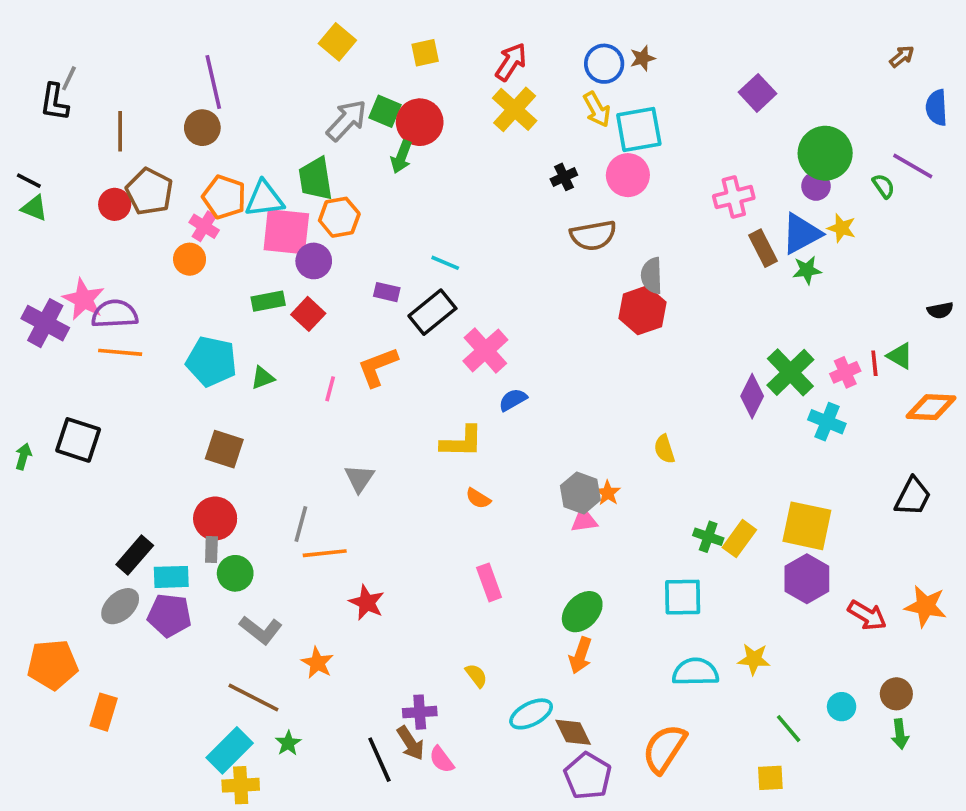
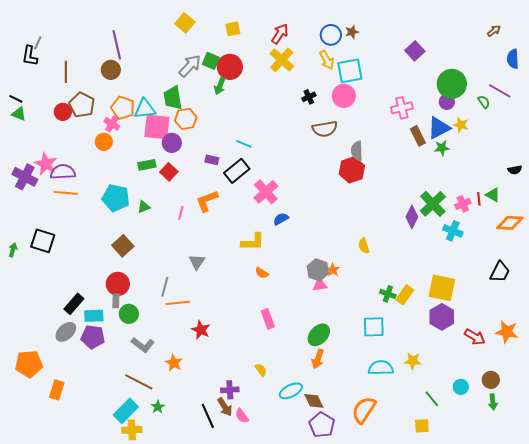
brown square: (224, 449) -> (123, 246), turned 30

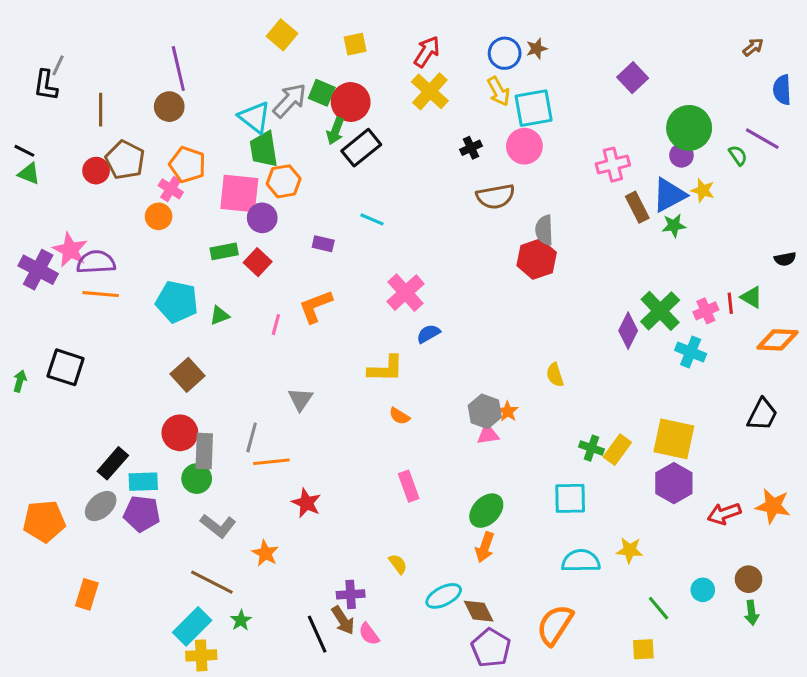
cyan triangle: (145, 109) -> (255, 117), moved, turned 45
black rectangle: (237, 171) -> (361, 148), moved
gray rectangle: (116, 301) -> (204, 451), moved, size x1.6
red arrow: (475, 337) -> (724, 514), turned 130
orange pentagon: (29, 364) -> (44, 521), moved

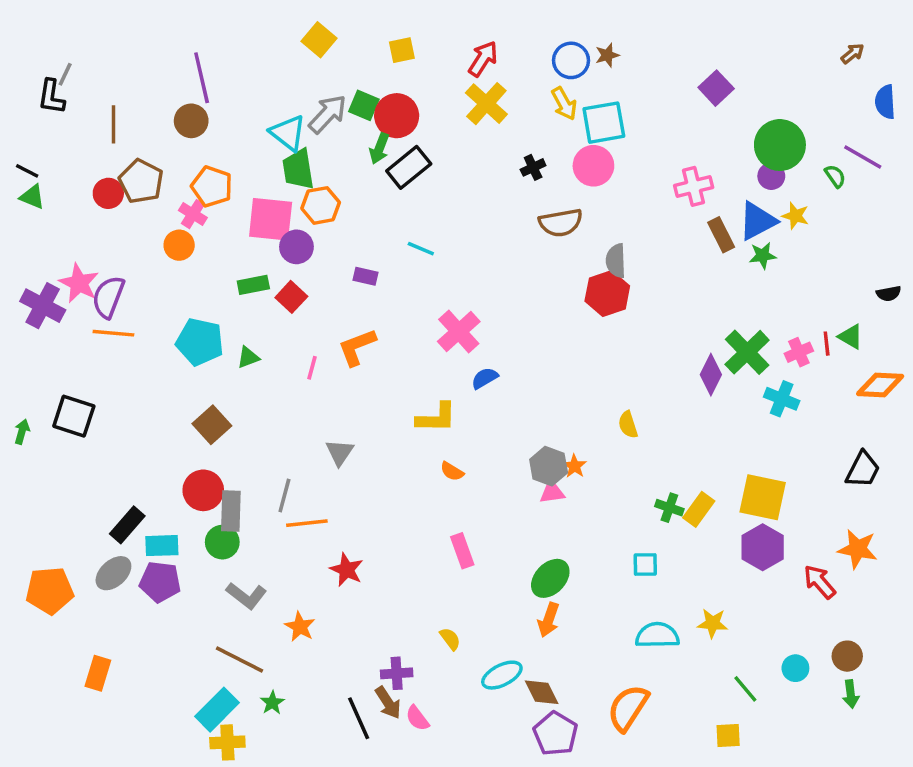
purple semicircle: (96, 262) -> (108, 297), turned -66
cyan square: (570, 498) -> (645, 565), size x0.7
orange star: (773, 506) -> (858, 549), moved
red arrow: (724, 514) -> (820, 582), turned 68

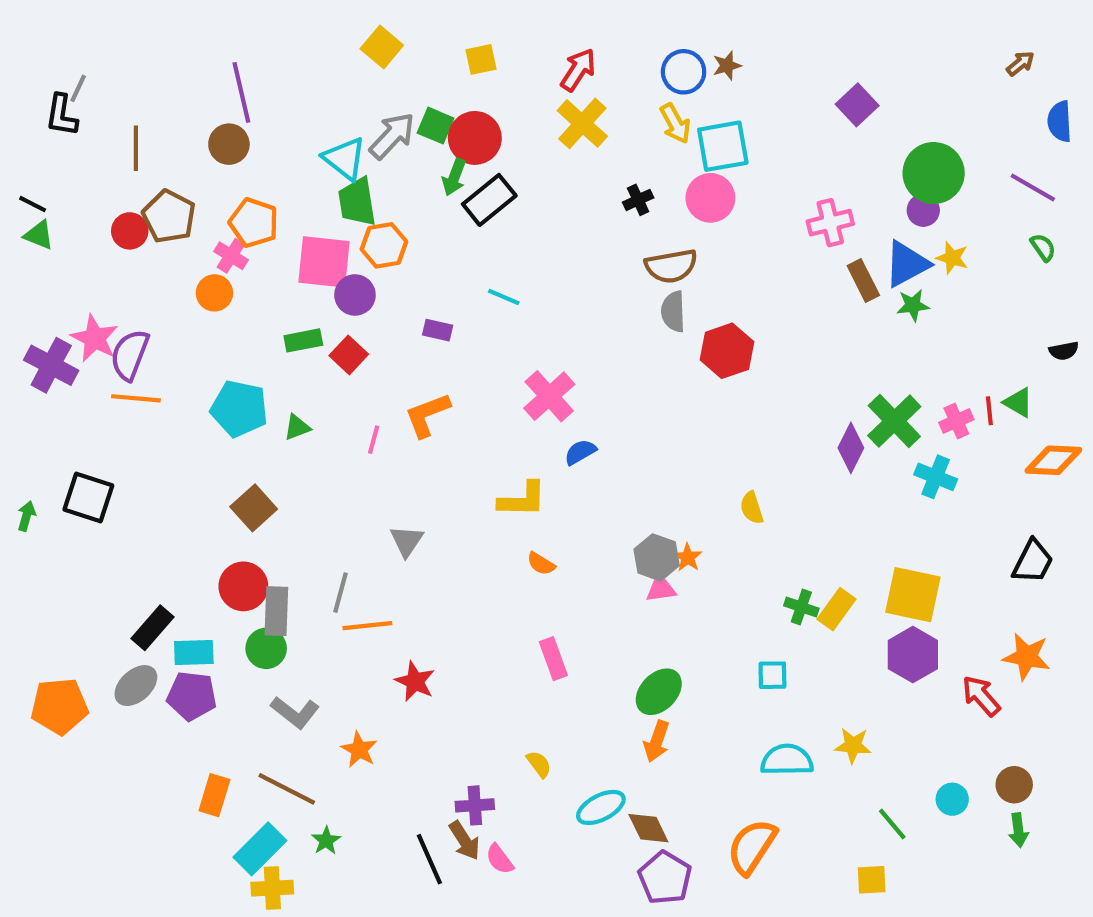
green semicircle: (835, 176) -> (1043, 247), moved
gray semicircle: (616, 261) -> (673, 312), moved
orange rectangle: (98, 673) -> (214, 795), moved

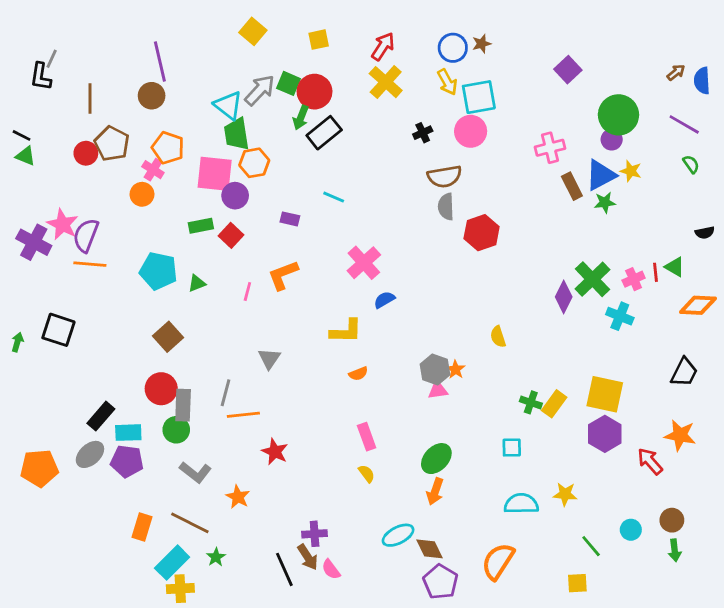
brown arrow: (1020, 64) -> (676, 72), moved
orange semicircle: (541, 564) -> (358, 374), turned -54
yellow semicircle: (539, 764) -> (367, 474), moved

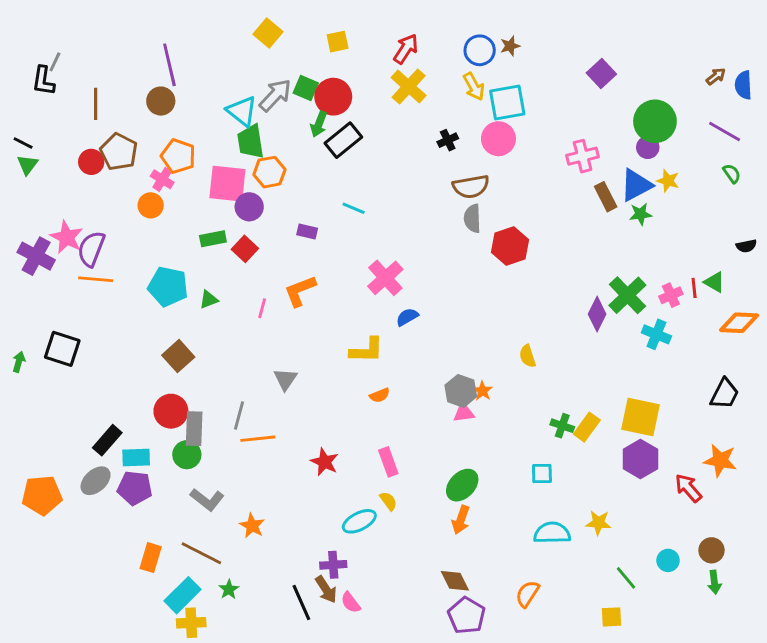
green triangle: (26, 156) -> (27, 165), turned 45
red star: (275, 452) -> (325, 462), moved
cyan ellipse: (398, 535) -> (359, 521), moved
orange semicircle: (498, 561) -> (527, 594), size x0.7

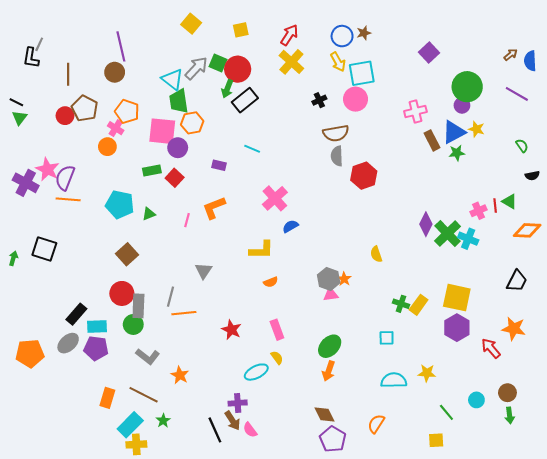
green semicircle: (732, 173) -> (522, 146), moved
green cross: (627, 295) -> (448, 234), moved

